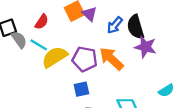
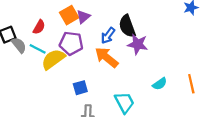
purple triangle: (90, 14) -> (83, 17), turned 40
blue arrow: (115, 25) -> (108, 35), moved
purple pentagon: (85, 59) -> (71, 43), moved

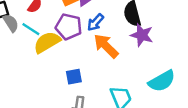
blue arrow: (108, 35) -> (95, 22), moved
cyan semicircle: (160, 84) -> (162, 81), size x1.6

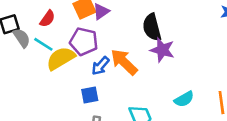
blue arrow: (95, 22) -> (100, 66), moved
cyan semicircle: (162, 81) -> (184, 99), size x0.7

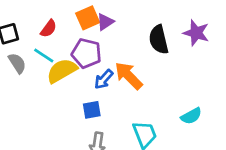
gray semicircle: (22, 38) -> (17, 63), moved
purple star: (162, 50) -> (196, 33), moved

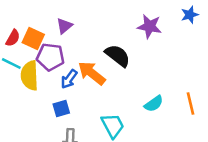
orange square: (88, 18) -> (33, 39), moved, turned -35
black semicircle: (159, 40) -> (118, 56), moved, turned 148
yellow semicircle: (62, 71) -> (30, 75), turned -56

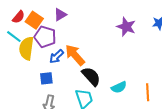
black semicircle: (118, 56) -> (91, 76), moved

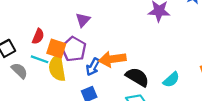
orange square: (34, 20) -> (56, 48), moved
purple pentagon: (45, 37) -> (74, 49), turned 30
orange arrow: (75, 55) -> (112, 59), turned -40

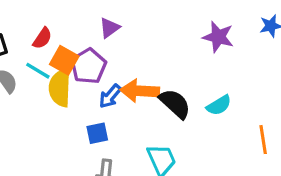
black semicircle: (137, 77) -> (175, 104), moved
cyan semicircle: (171, 80) -> (219, 105), moved

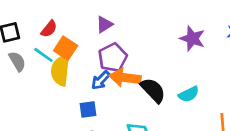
purple pentagon: (88, 66) -> (113, 58), moved

